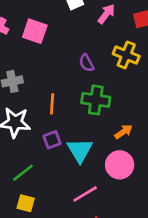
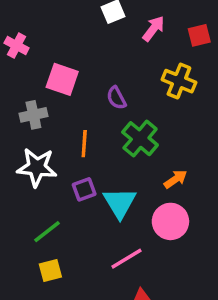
pink square: (35, 31) -> (62, 79), moved
purple semicircle: (86, 63) -> (116, 98), moved
green cross: (96, 100) -> (140, 139), turned 32
yellow square: (26, 203) -> (50, 270), turned -30

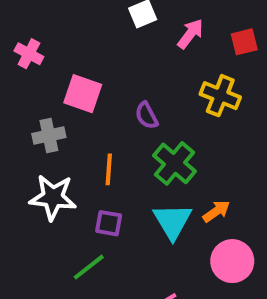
purple square: (84, 189) -> (109, 223), turned 30
cyan triangle: (120, 203) -> (172, 221), moved
pink circle: (170, 221) -> (232, 261), moved
green line: (47, 232) -> (89, 267), moved

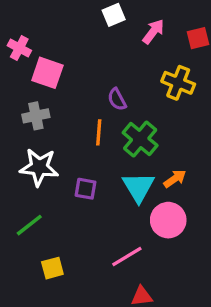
pink square: (83, 94) -> (47, 73), moved
orange line: (109, 169) -> (99, 132), moved
pink circle: (232, 261) -> (168, 220), moved
green line: (89, 267) -> (29, 225), moved

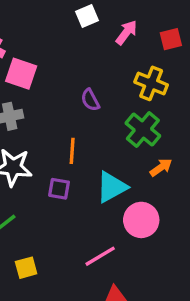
orange line: (99, 132) -> (72, 151), moved
green cross: (140, 139) -> (143, 129), moved
orange arrow: (175, 179) -> (161, 167), moved
cyan triangle: (138, 187) -> (112, 187), turned 32

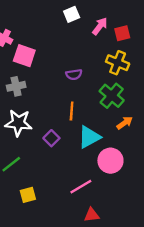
red square: (171, 39) -> (122, 33), moved
purple semicircle: (90, 100) -> (74, 74), turned -70
orange line: (72, 151) -> (72, 111), moved
purple square: (59, 189) -> (51, 138), turned 35

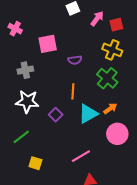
pink square: (24, 56) -> (48, 44), moved, turned -30
orange arrow: (125, 123) -> (110, 109), moved
pink circle: (110, 161) -> (117, 134), moved
yellow square: (28, 195) -> (35, 163), turned 32

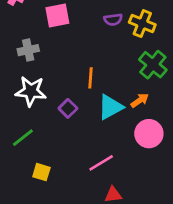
purple semicircle: (75, 60) -> (113, 20), moved
green cross: (107, 78) -> (153, 65), moved

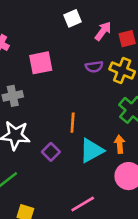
orange arrow: (140, 100) -> (120, 144), turned -60

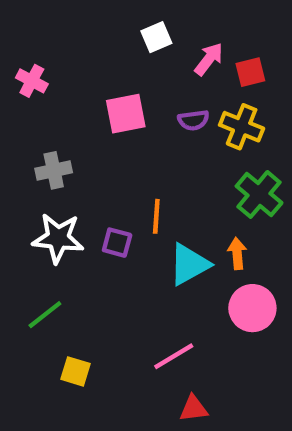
pink square: (41, 63) -> (126, 114), moved
purple square: (51, 152) -> (117, 243), moved, turned -30

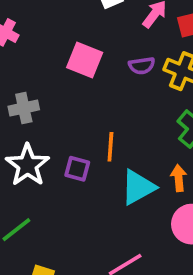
pink square: (126, 114) -> (85, 60), turned 33
white star: (58, 238) -> (27, 165), turned 30

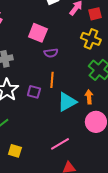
purple semicircle: (142, 66) -> (51, 53), moved

